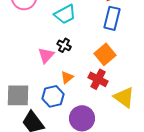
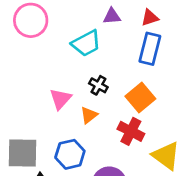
black cross: (64, 45) -> (98, 85), moved
orange triangle: (67, 77) -> (89, 115), moved

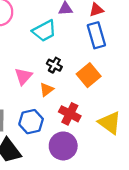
blue rectangle: (150, 49) -> (96, 35), turned -30
red cross: (131, 131) -> (70, 114), moved

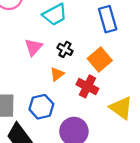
pink triangle: (23, 76) -> (33, 47), moved
red cross: (70, 114) -> (87, 86), moved

